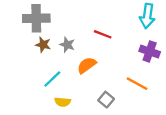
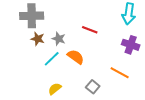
orange semicircle: (87, 65) -> (76, 57), turned 72
cyan line: (52, 79) -> (52, 59), moved
yellow semicircle: (63, 102) -> (55, 89), turned 136

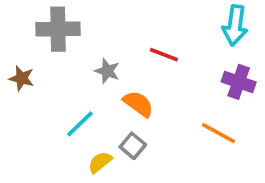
brown star: (38, 39) -> (22, 78), moved
cyan line: (52, 59) -> (80, 124), moved
gray square: (93, 87) -> (133, 146), moved

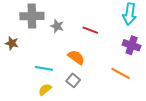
gray star: (107, 71) -> (57, 26), moved
cyan line: (80, 124) -> (44, 68), turned 54
yellow semicircle: (100, 162) -> (45, 90), moved

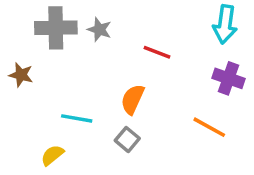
gray star: (57, 26) -> (99, 30), moved
orange semicircle: (76, 57) -> (133, 99), turned -102
yellow semicircle: (45, 90) -> (52, 155), moved

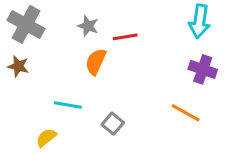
gray cross: (56, 28) -> (26, 24), moved, turned 30
red line: (157, 52) -> (125, 37), moved, turned -30
orange semicircle: (133, 99) -> (96, 62), moved

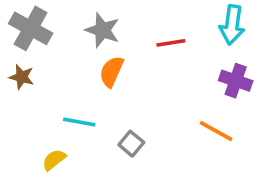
gray star: (88, 26) -> (103, 30), size x1.4
red line: (125, 37) -> (171, 43), moved

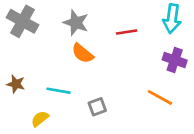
orange semicircle: (112, 72) -> (83, 53), turned -75
brown star: (22, 77) -> (16, 84), moved
gray square: (131, 144) -> (97, 107), turned 30

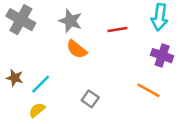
cyan line: (59, 91) -> (41, 84), moved, turned -55
gray square: (97, 107) -> (90, 99), turned -35

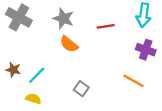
yellow semicircle: (37, 110) -> (33, 99), turned 56

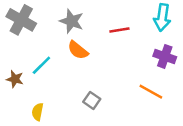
cyan line: (37, 75) -> (41, 65), moved
yellow semicircle: (33, 99) -> (38, 112), turned -96

